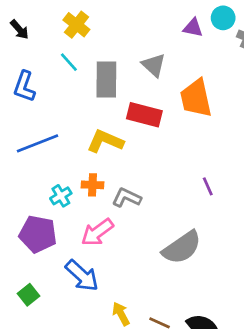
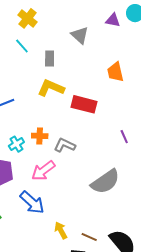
gray triangle: (154, 65) -> (80, 35), moved
gray rectangle: (106, 79) -> (50, 59), size x0.6
orange trapezoid: (196, 98) -> (115, 72), size x0.7
red rectangle: (144, 115) -> (84, 104), moved
yellow L-shape: (105, 141) -> (51, 88), moved

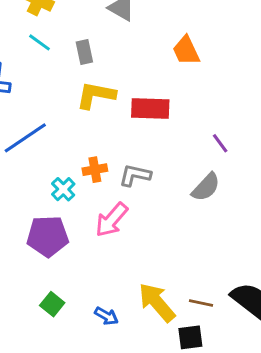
gray semicircle: (105, 182) -> (206, 187), moved, size x0.7
blue arrow: (32, 203) -> (106, 316), moved, size x0.6
yellow arrow: (61, 230) -> (157, 302), size x1.6

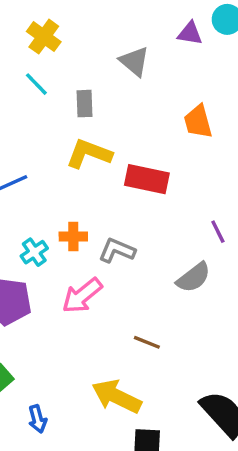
yellow arrow: (157, 302) -> (117, 396), turned -33
brown line: (201, 303) -> (147, 342), moved
blue arrow: (106, 316) -> (37, 419), moved, turned 35

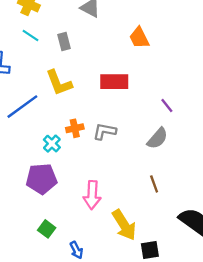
yellow L-shape: (89, 154) -> (59, 83), moved, turned -120
pink arrow: (82, 296) -> (92, 195), moved, turned -36
brown line: (147, 342) -> (154, 184), moved, turned 60
yellow arrow: (117, 396) -> (124, 225), turned -136

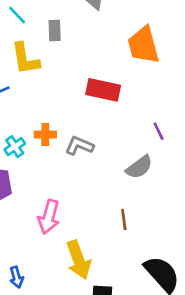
orange trapezoid: (139, 38) -> (143, 45), size x1.4
yellow L-shape: (59, 83) -> (25, 59), moved

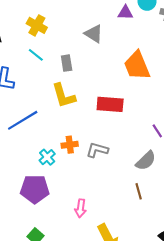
yellow L-shape: (25, 59) -> (64, 96), moved
pink arrow: (49, 217) -> (81, 208), size x0.7
brown line: (124, 220) -> (139, 191), moved

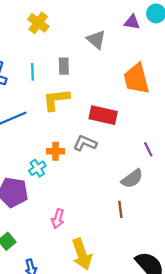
cyan line: (36, 55) -> (32, 72), moved, turned 42
yellow L-shape: (64, 96) -> (56, 100), turned 92
gray L-shape: (97, 150) -> (85, 143), moved
cyan cross: (47, 157) -> (37, 168), moved

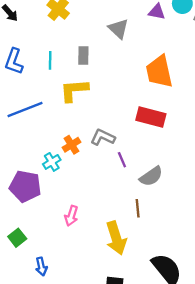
red rectangle: (103, 115) -> (151, 117), moved
purple line: (148, 149) -> (122, 160), moved
orange cross: (56, 151) -> (72, 145), turned -35
yellow arrow: (82, 254) -> (116, 238), moved

